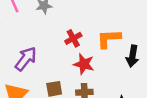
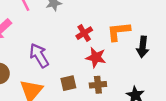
purple arrow: (26, 59) -> (39, 56), turned -65

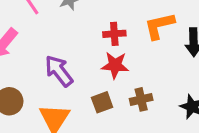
red cross: (84, 33) -> (114, 34), turned 35
red star: (96, 57) -> (115, 65), moved

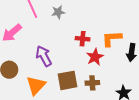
red star: (115, 65) -> (95, 57), moved, turned 30
brown square: (102, 102) -> (67, 80), size x1.5

